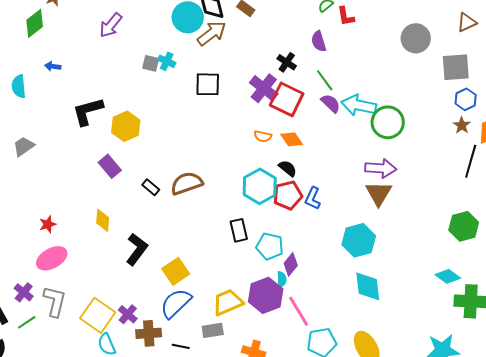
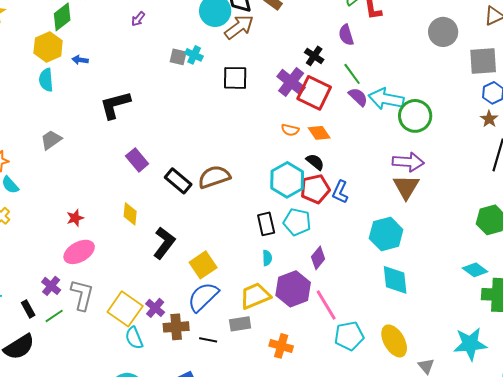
purple arrow: (111, 25) -> (138, 19), size x0.6
yellow hexagon: (126, 126) -> (48, 47), moved
black rectangle: (151, 187) -> (178, 181), size x1.5
cyan pentagon: (270, 246) -> (297, 222), moved
cyan semicircle: (282, 279) -> (267, 258), moved

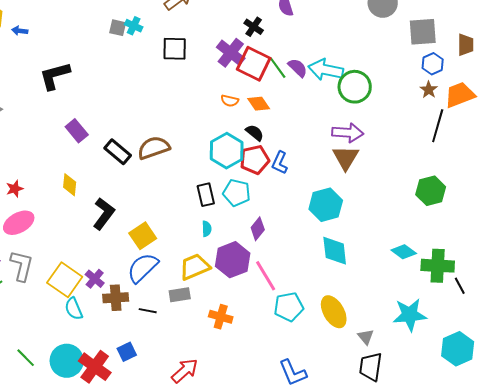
green line: (352, 74) -> (278, 68), moved
cyan diamond: (475, 270) -> (404, 252), moved

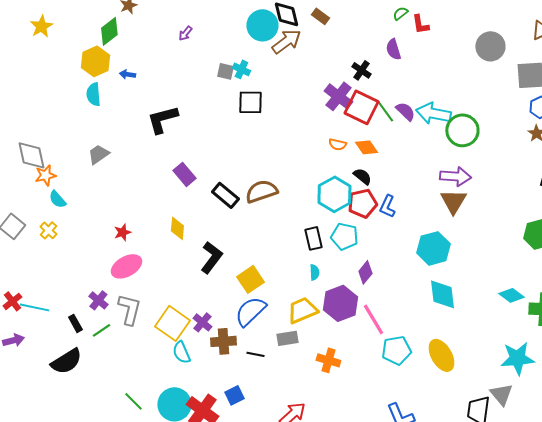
black square: (175, 49) -> (250, 102), moved
gray triangle: (366, 337) -> (501, 394), moved, size x1.4

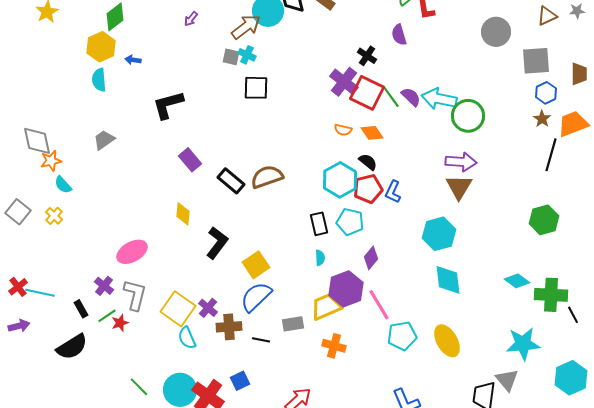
brown arrow: (286, 41) -> (246, 27), moved
red star: (122, 232) -> (120, 323), moved
yellow trapezoid: (302, 310) -> (326, 307), moved

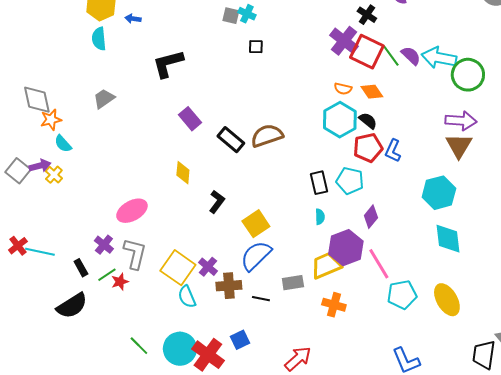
black square: (256, 88) -> (256, 47), size x0.6
cyan hexagon: (340, 180) -> (340, 120), moved
black L-shape: (217, 243) -> (217, 202), size x0.7
purple arrow: (19, 326) -> (40, 166), moved

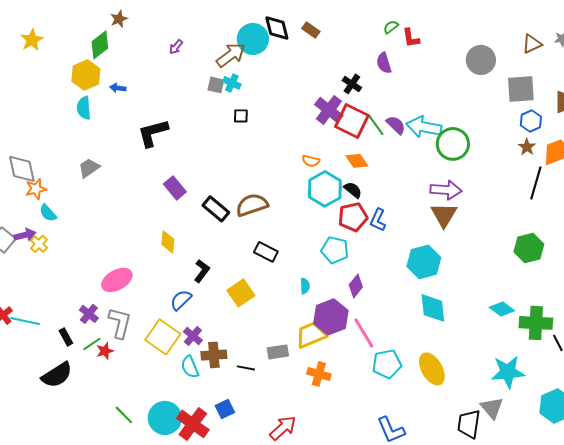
orange semicircle: (343, 89) -> (311, 161), moved
black rectangle: (319, 183) -> (266, 252), moved, turned -50
blue semicircle: (256, 256) -> (181, 300), moved, size x0.7
cyan semicircle: (187, 297) -> (190, 367), moved

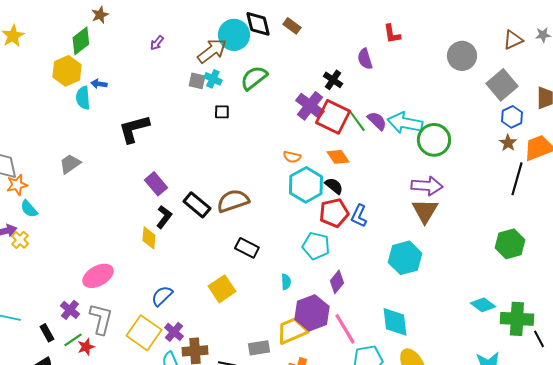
green semicircle: (391, 27) -> (254, 78), moved, size x1.8
gray square: (521, 89) -> (502, 85), turned -36
cyan semicircle: (84, 108) -> (83, 98), moved
black L-shape: (202, 271) -> (164, 217), moved
cyan diamond: (433, 308) -> (395, 322), moved

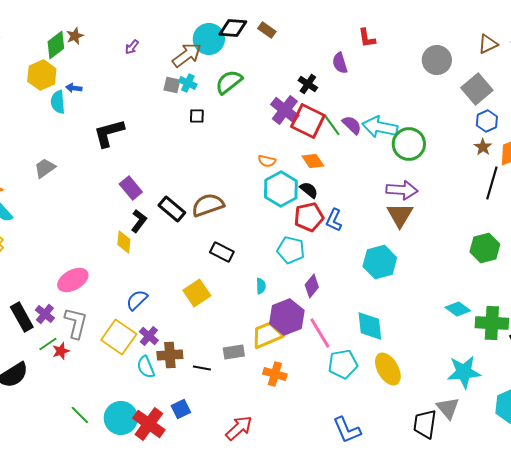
brown star: (100, 15) -> (75, 36), moved
black diamond: (258, 24) -> (233, 28), turned -72
black rectangle: (47, 333) -> (22, 317), moved, size x1.6

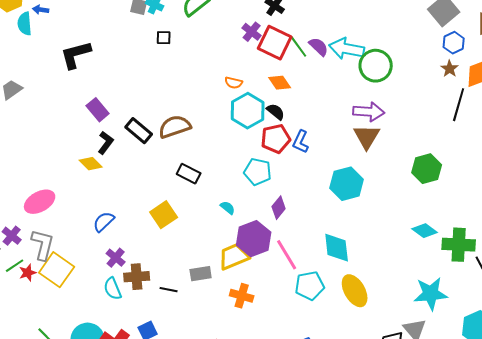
purple cross: (285, 110) -> (252, 32), size x0.7
yellow diamond: (124, 242) -> (91, 164), turned -50
green hexagon: (485, 248) -> (427, 169), moved
cyan semicircle: (261, 286) -> (228, 208), turned -49
yellow square: (119, 337) -> (57, 270), moved

